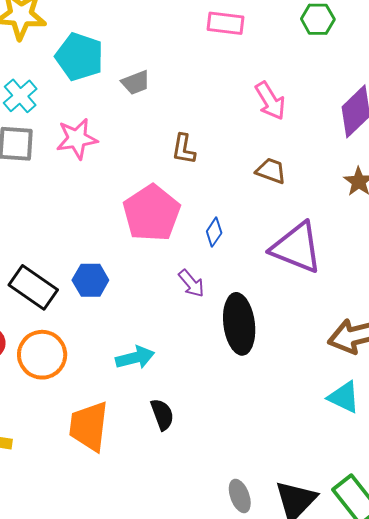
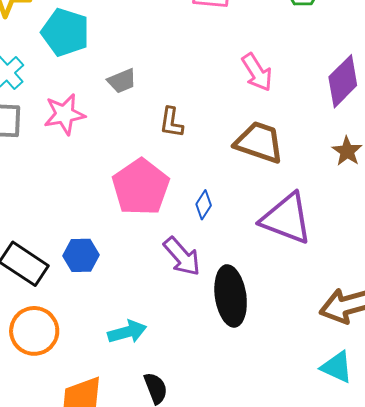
gray trapezoid: (136, 82) -> (122, 81), moved
brown trapezoid: (271, 171) -> (259, 142), size x1.6
purple arrow: (191, 283) -> (182, 256), size x1.4

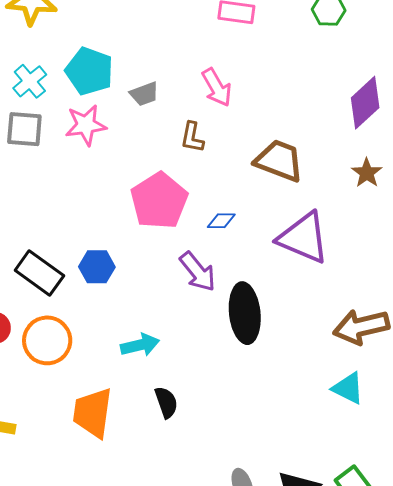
cyan pentagon: (65, 32) -> (89, 71), moved
pink arrow: (257, 72) -> (217, 87), moved
blue diamond: (204, 205) -> (221, 221), turned 56

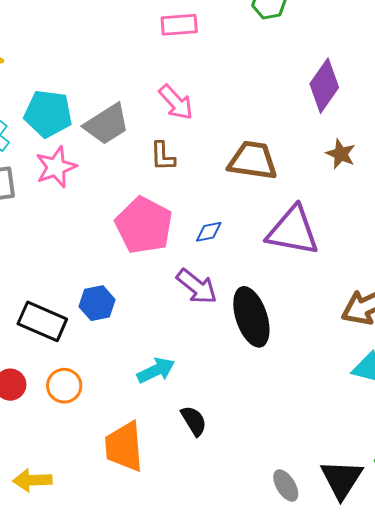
gray trapezoid: (144, 94) -> (107, 124), size x1.6
orange circle: (47, 340) -> (64, 386), size x0.7

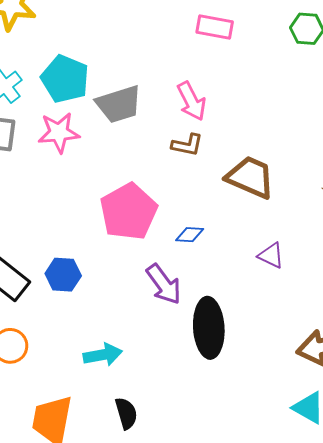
brown L-shape: (163, 156) -> (187, 145), moved, turned -92
purple triangle: (293, 231) -> (271, 255), size x0.5

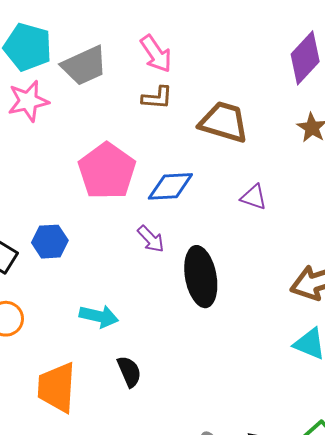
blue diamond: (190, 235) -> (170, 186), size x1.6
purple arrow: (164, 284) -> (151, 239), size x0.7
cyan arrow: (103, 355) -> (99, 316), turned 30

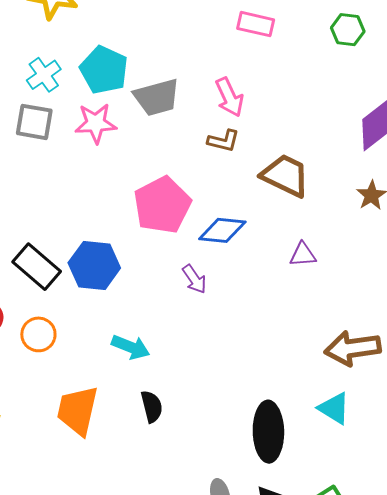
purple triangle: (254, 197) -> (303, 255), turned -32
blue hexagon: (50, 242) -> (94, 265), size x1.4
black ellipse: (201, 277) -> (268, 432), moved

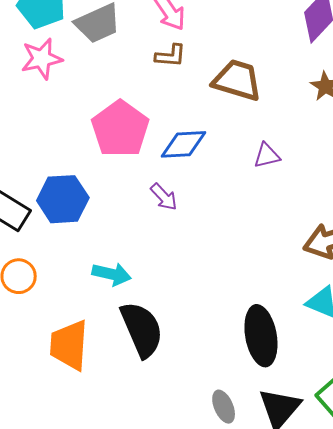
black semicircle: (152, 407) -> (142, 329), size x1.8

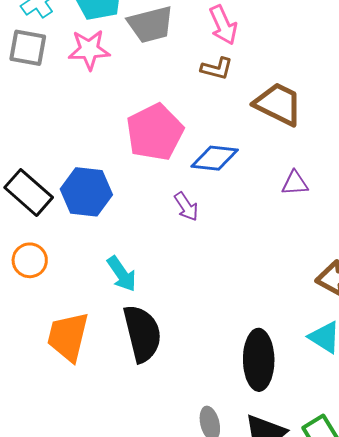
cyan arrow: (112, 274) -> (122, 274), turned 33

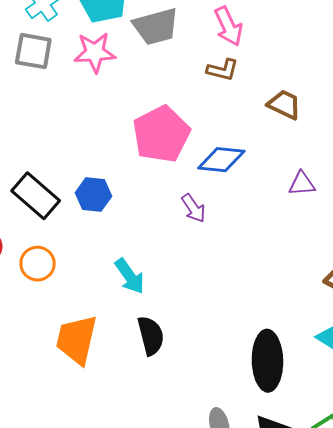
brown trapezoid: (278, 104) -> (284, 105), size x0.7
blue hexagon: (86, 192) -> (93, 195), size x0.7
black semicircle: (142, 334) -> (151, 336), size x0.7

